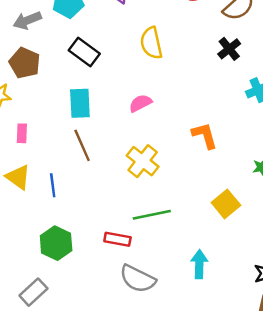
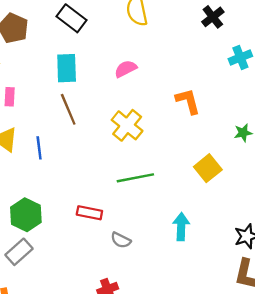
red rectangle: (117, 239) -> (89, 213), moved
green hexagon: (56, 243) -> (26, 215), moved
gray semicircle: (138, 279) -> (121, 240), size x0.6

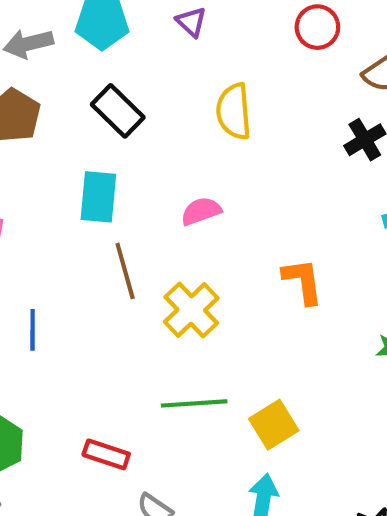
brown line: (68, 109) -> (125, 271), moved
yellow square: (208, 168) -> (274, 425), moved

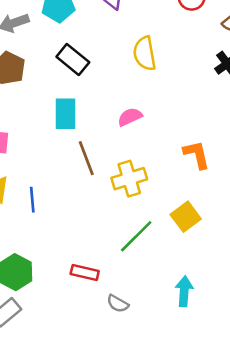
yellow cross: (191, 310) -> (129, 179), turned 32
green line: (194, 403) -> (136, 236), turned -36
yellow square: (274, 425) -> (186, 217), moved

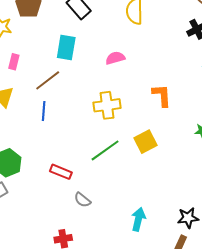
brown line: (86, 158) -> (48, 80), moved, turned 64
blue line: (32, 200) -> (44, 111), moved
cyan arrow: (184, 291) -> (138, 219), moved

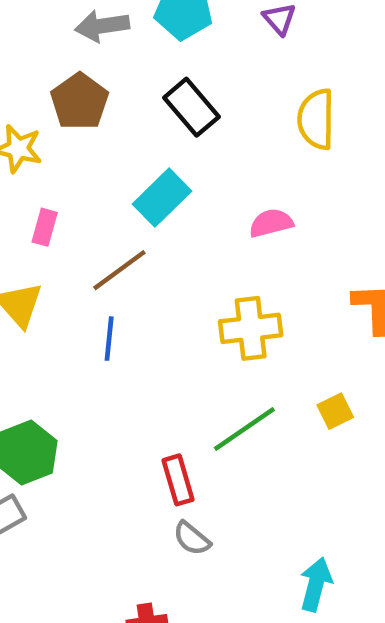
cyan rectangle: (66, 47) -> (162, 198), turned 35
yellow square: (146, 142) -> (335, 411), size x0.7
red rectangle: (61, 172) -> (178, 480), moved, turned 50

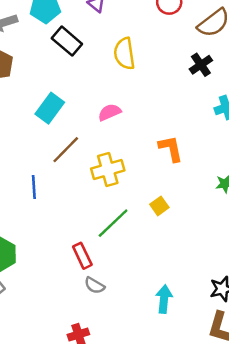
black rectangle: (192, 107) -> (67, 41), moved
brown line: (119, 270) -> (66, 150), moved

